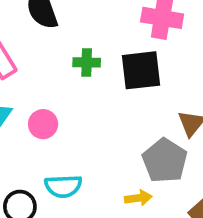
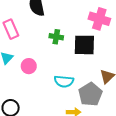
cyan semicircle: (63, 186) -> (64, 81), moved

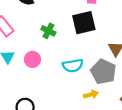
green cross: (56, 37) -> (48, 31), moved, turned 32

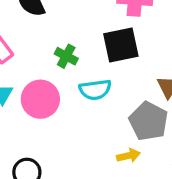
pink circle: (32, 59) -> (40, 99), size x1.5
cyan semicircle: (73, 66) -> (95, 90), moved

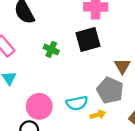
cyan semicircle: (95, 90) -> (77, 103), moved
pink circle: (40, 99) -> (39, 106), moved

